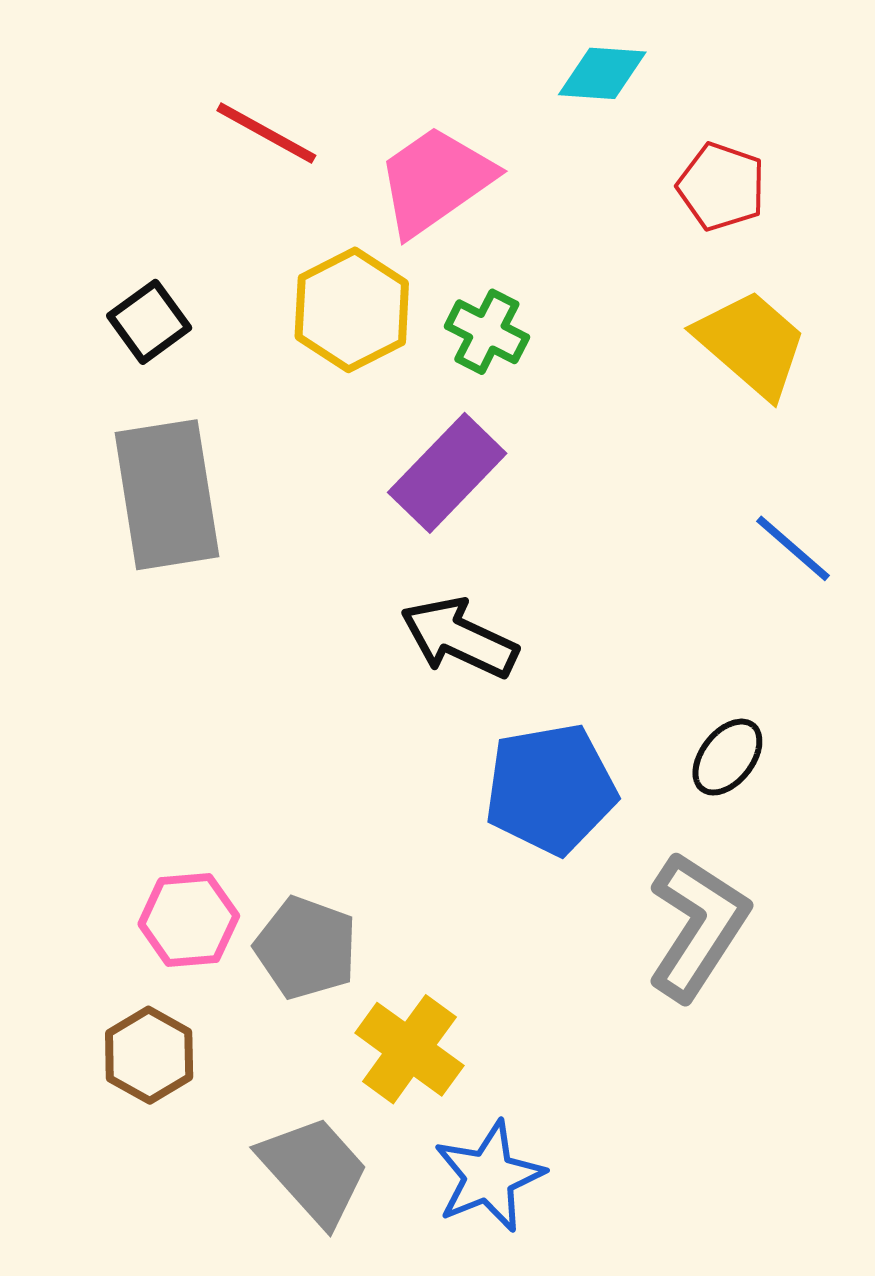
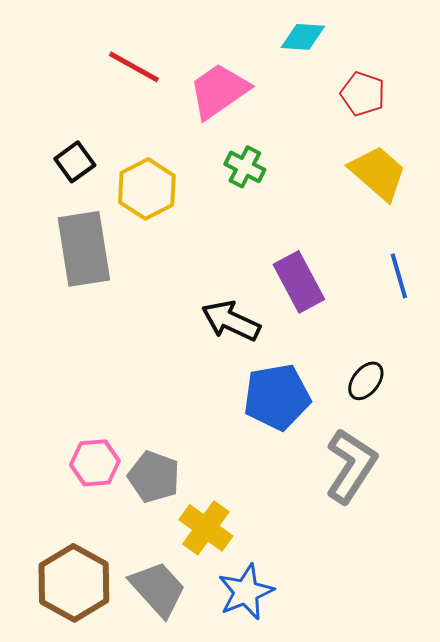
yellow hexagon: (352, 310) -> (147, 189), moved
purple rectangle: (447, 473) -> (299, 282), moved, turned -72
blue line: (793, 548) -> (399, 276), turned 33
brown hexagon: (149, 1055) -> (74, 583), moved, size x1.6

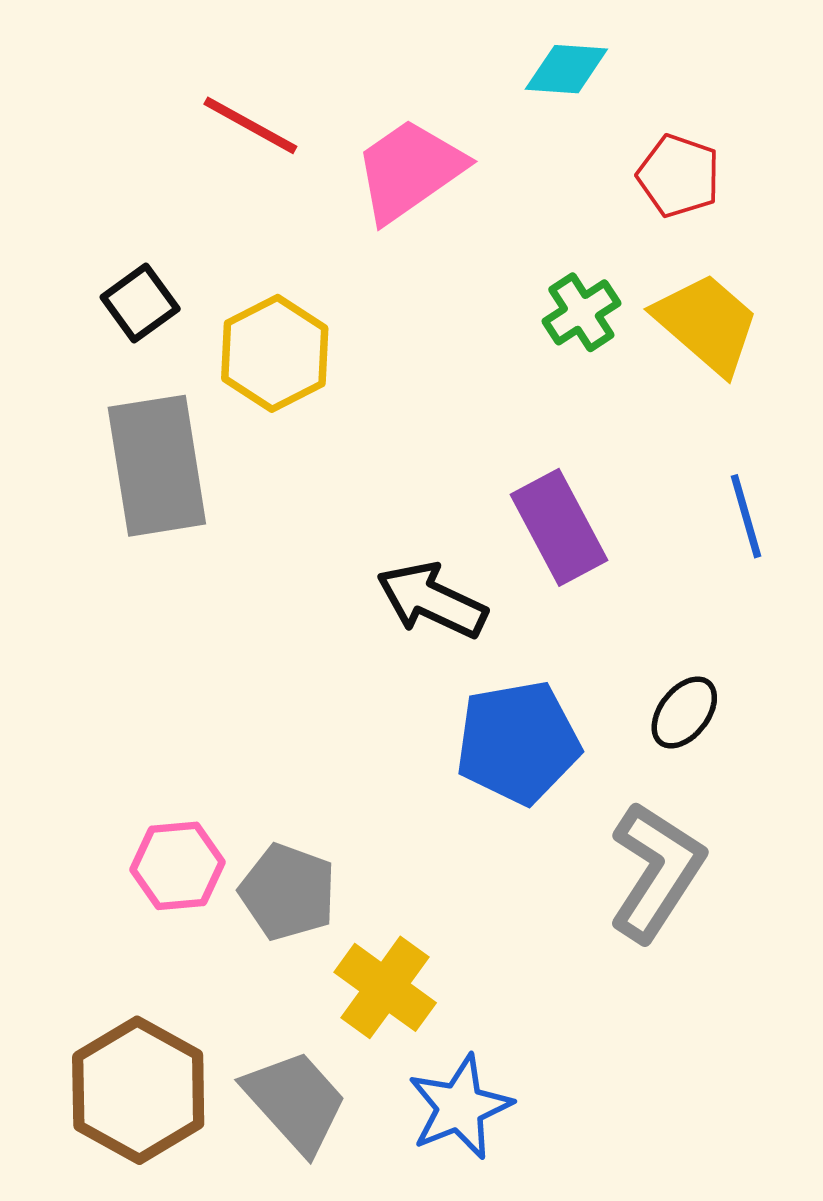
green cross: (245, 167) -> (581, 312), moved, turned 30

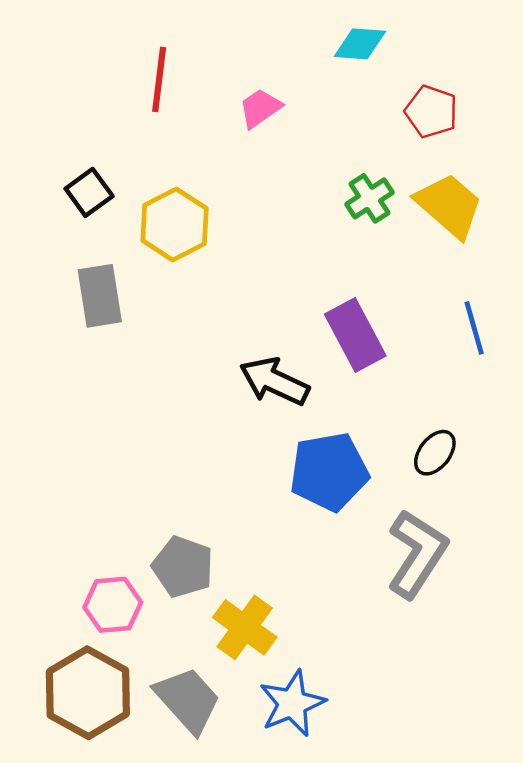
red line: (250, 125) -> (159, 80), turned 68
pink trapezoid: (409, 170) -> (260, 108), size x0.6
gray rectangle: (157, 466) -> (100, 296), size x0.7
pink hexagon: (177, 866) -> (113, 605), moved

